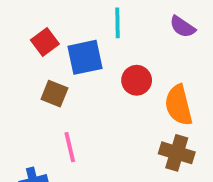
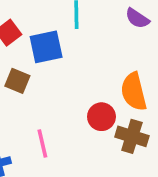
red circle: (137, 80) -> (101, 117), moved
pink line: (70, 147) -> (42, 144), moved

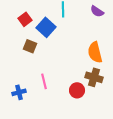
blue square: (46, 47) -> (46, 27), turned -36
red circle: (101, 117) -> (77, 90), moved

